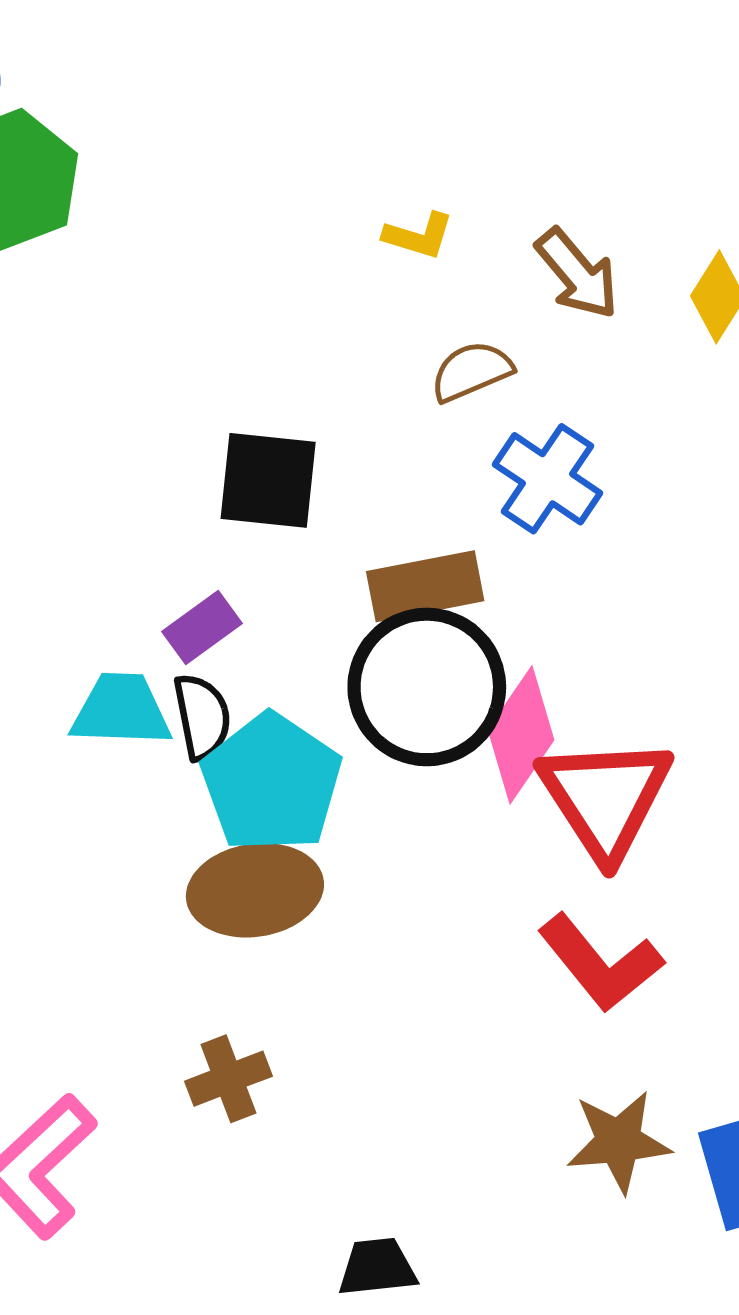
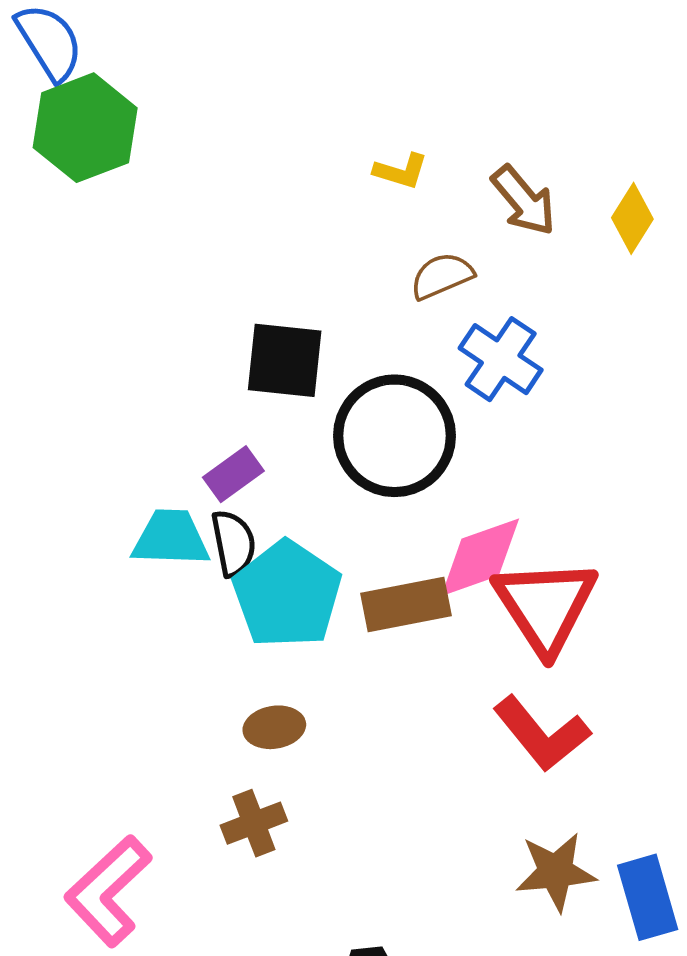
brown rectangle: (425, 586) -> (406, 605), moved
black circle: (427, 687) -> (394, 436), moved
pink diamond: (521, 735) -> (480, 557), turned 36
brown ellipse: (255, 890) -> (274, 727), moved, size x0.6

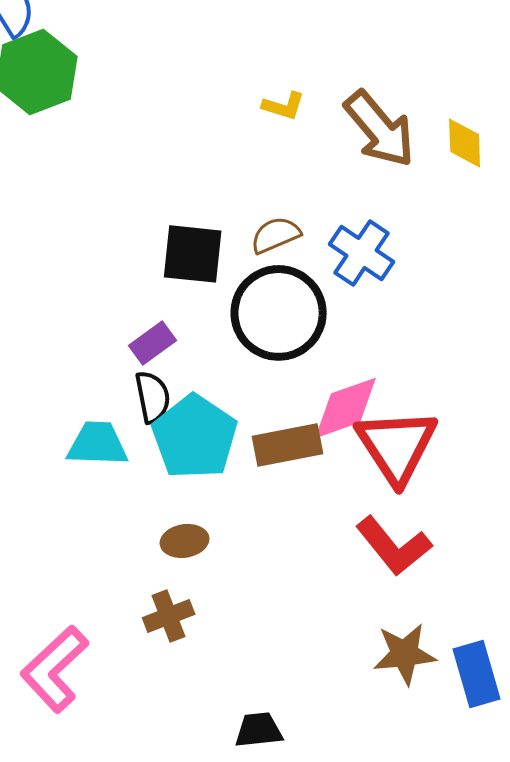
brown arrow: (524, 201) -> (380, 129), size x1.4
yellow diamond: (632, 218) -> (465, 143), turned -34
brown semicircle: (442, 276) -> (276, 235), moved
cyan trapezoid: (171, 538) -> (98, 444), moved

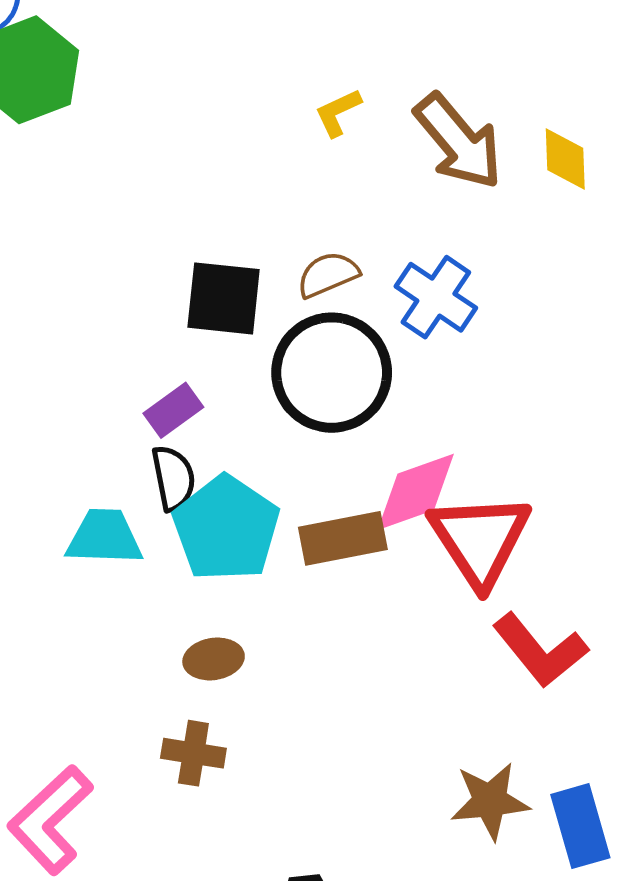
yellow L-shape: (284, 106) -> (338, 113), turned 138
red L-shape: (394, 546) -> (540, 650), moved
brown cross: (169, 616) -> (193, 753), turned 30

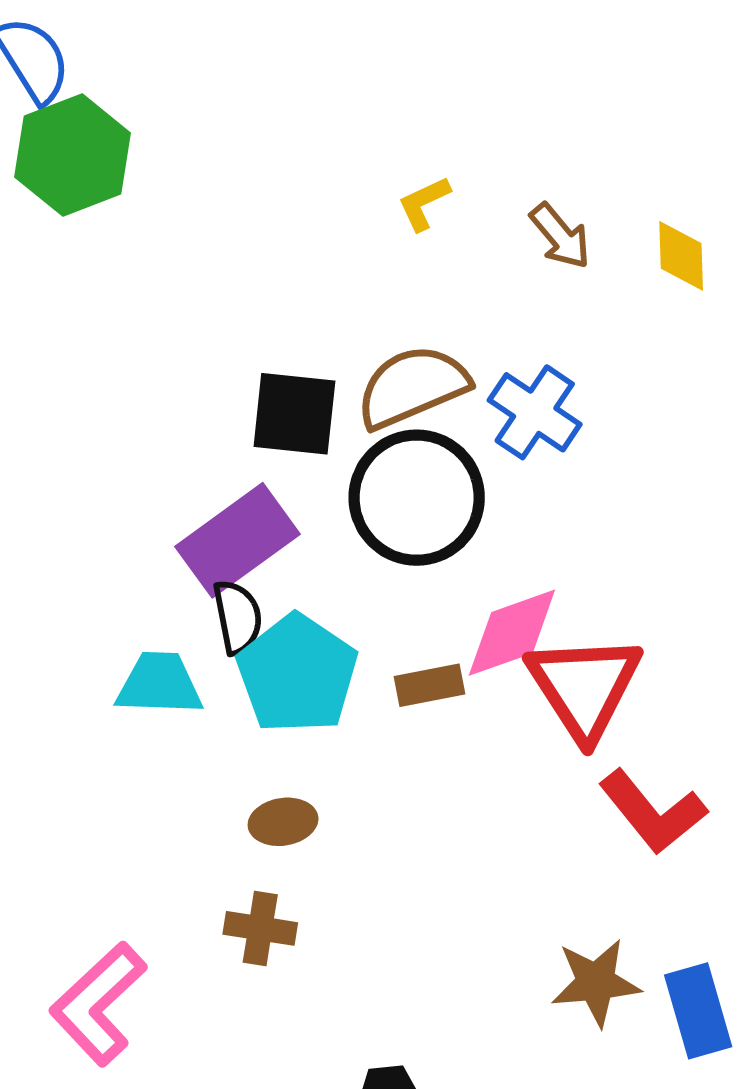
brown arrow: (459, 141) -> (560, 236), size x0.6
brown semicircle: (328, 275) -> (412, 387), size x1.6
purple rectangle: (173, 410) -> (238, 540), size x1.8
brown rectangle: (343, 538) -> (429, 685), size x0.7

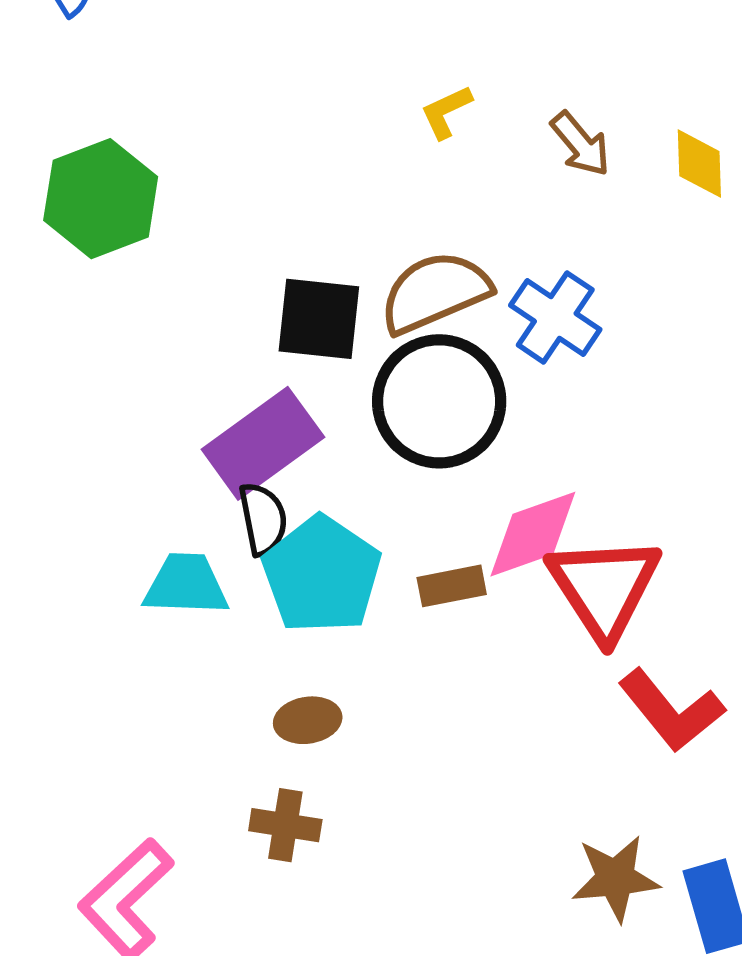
green hexagon: (73, 155) -> (101, 199), moved

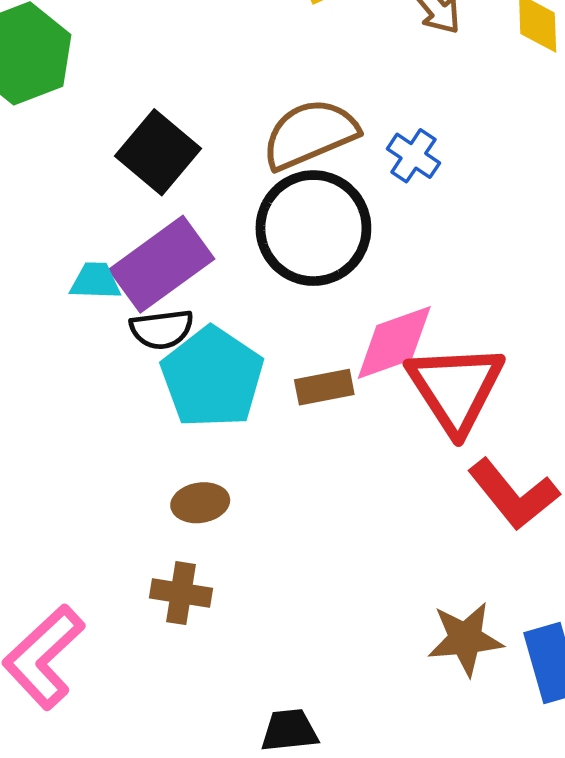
blue cross: (555, 317) -> (413, 156), size x0.7
black square: (319, 319) -> (158, 152), moved, turned 34
black semicircle: (263, 519) -> (162, 329), turned 94
cyan trapezoid: (186, 585) -> (95, 281), moved, size x0.7

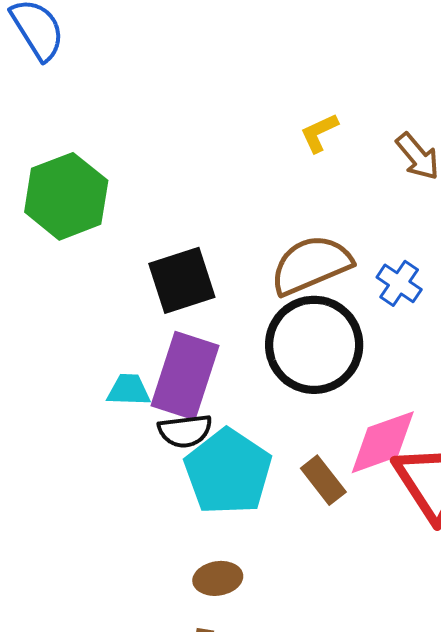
black square: (158, 152) -> (182, 280), turned 32
purple rectangle: (162, 264) -> (185, 376), turned -36
brown rectangle: (324, 387) -> (323, 480), turned 63

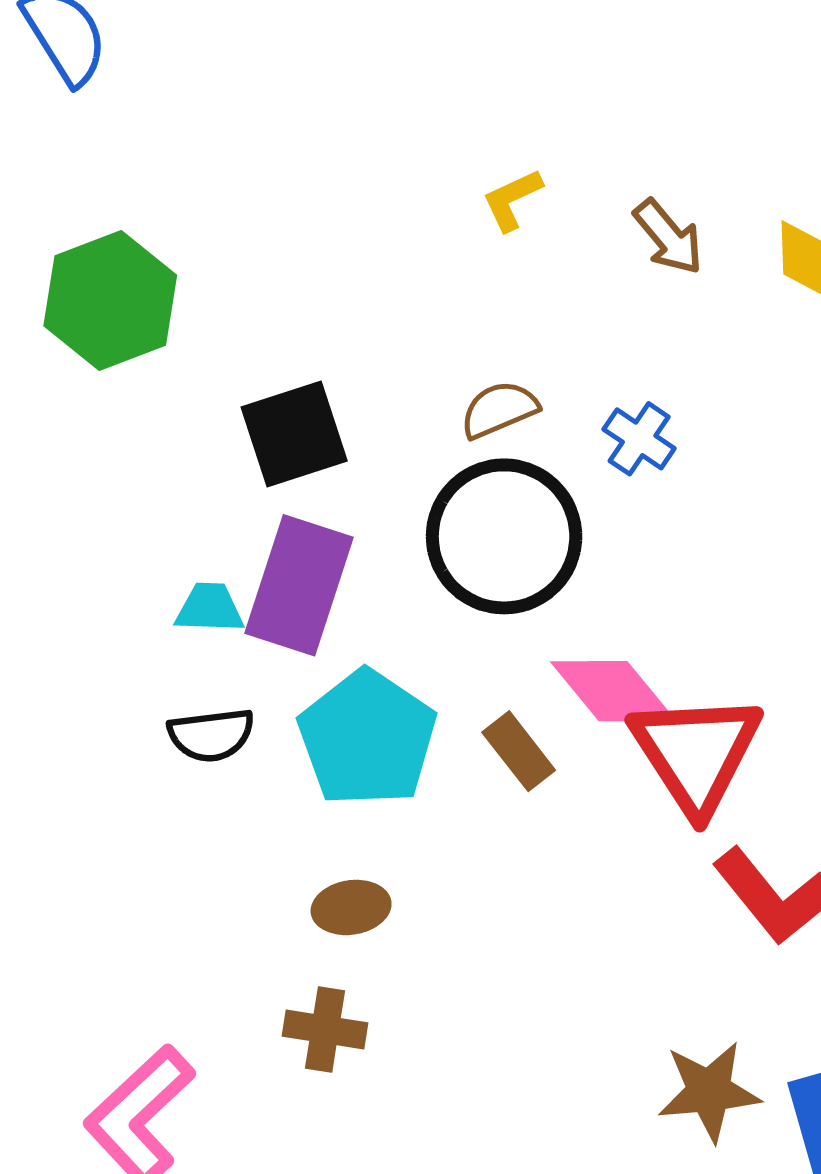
brown semicircle: (311, 265) -> (499, 410), size x0.6
black semicircle: (185, 431) -> (211, 735), moved
pink diamond: (383, 442) -> (613, 691), turned 70

